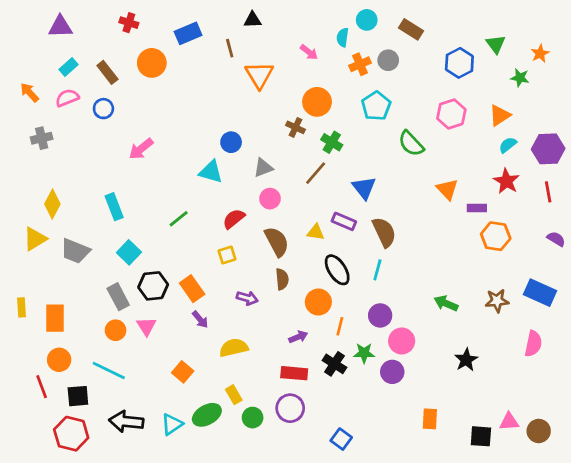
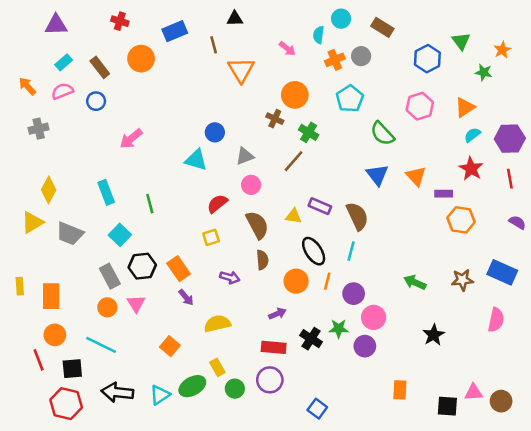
blue triangle: (364, 188) -> (377, 175), moved
green line: (179, 219) -> (150, 204), moved, turned -66
orange line: (340, 326) -> (327, 281), moved

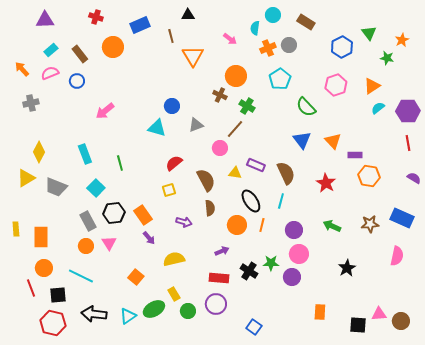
red star: (471, 169) -> (326, 183), moved
pink circle: (251, 185) -> (220, 148), moved
purple circle: (354, 294) -> (294, 230), moved

